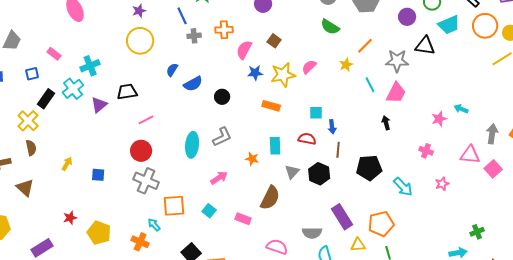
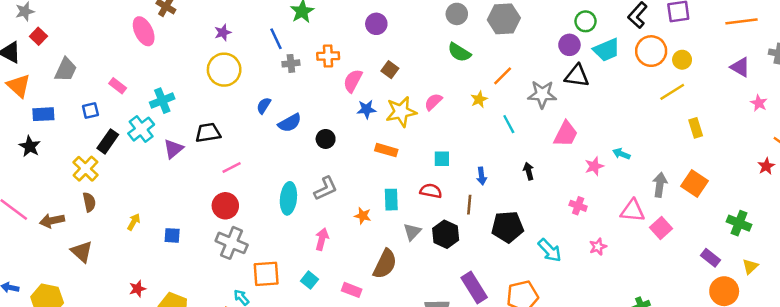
purple circle: (407, 17) -> (569, 45), moved
pink trapezoid: (396, 93) -> (566, 134), moved
blue arrow: (332, 127) -> (482, 176), moved
pink arrow: (219, 178) -> (322, 239), turned -42

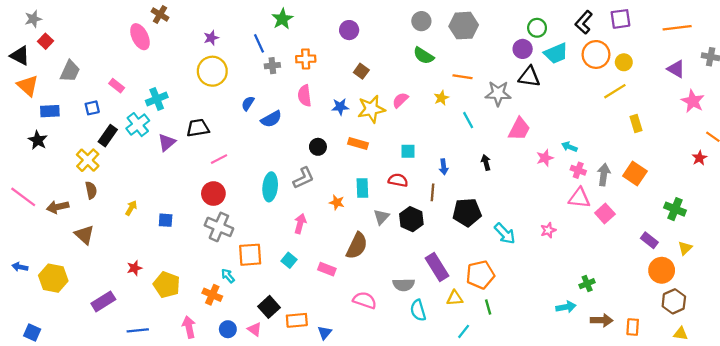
orange line: (503, 76) -> (463, 77), turned 54
pink semicircle: (353, 81) -> (305, 96), moved, turned -35
pink star: (759, 103) -> (693, 101), size x1.5
black circle: (326, 139) -> (318, 147), moved
pink cross: (578, 206) -> (578, 170), moved

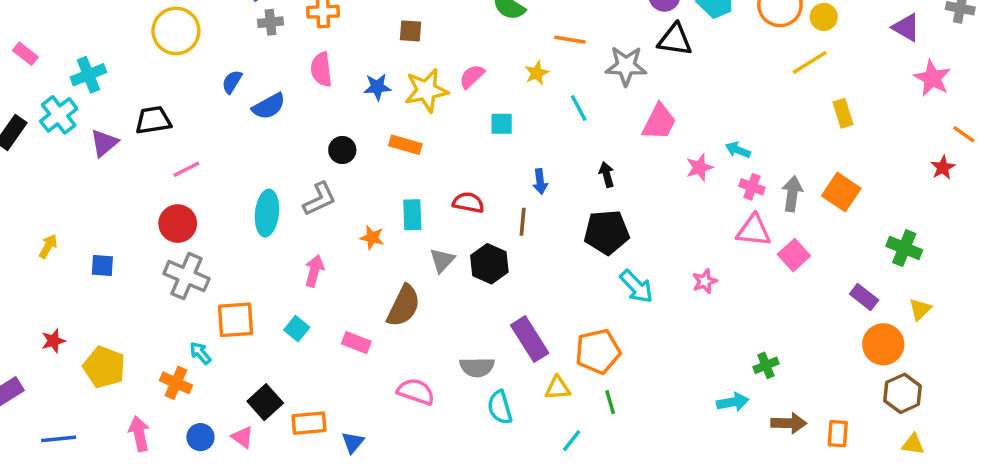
brown square: (361, 71) -> (411, 31), turned -32
cyan square: (408, 151) -> (502, 124), moved
black pentagon: (467, 212) -> (607, 232), moved

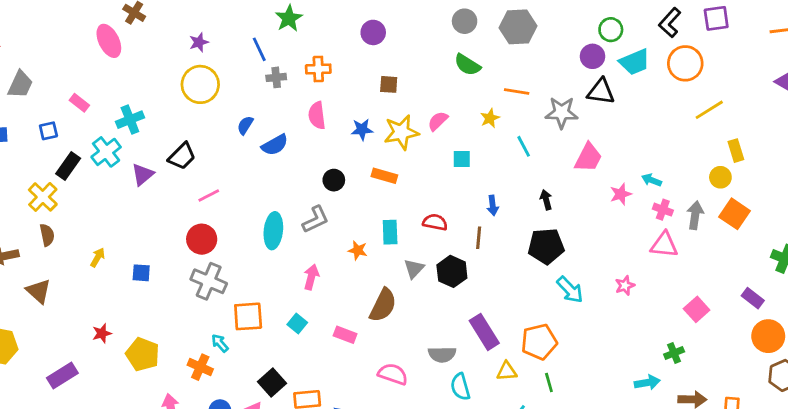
yellow circle: (824, 17) -> (720, 177), moved
black trapezoid: (153, 120) -> (182, 156), turned 144
pink square: (794, 255) -> (697, 309), moved

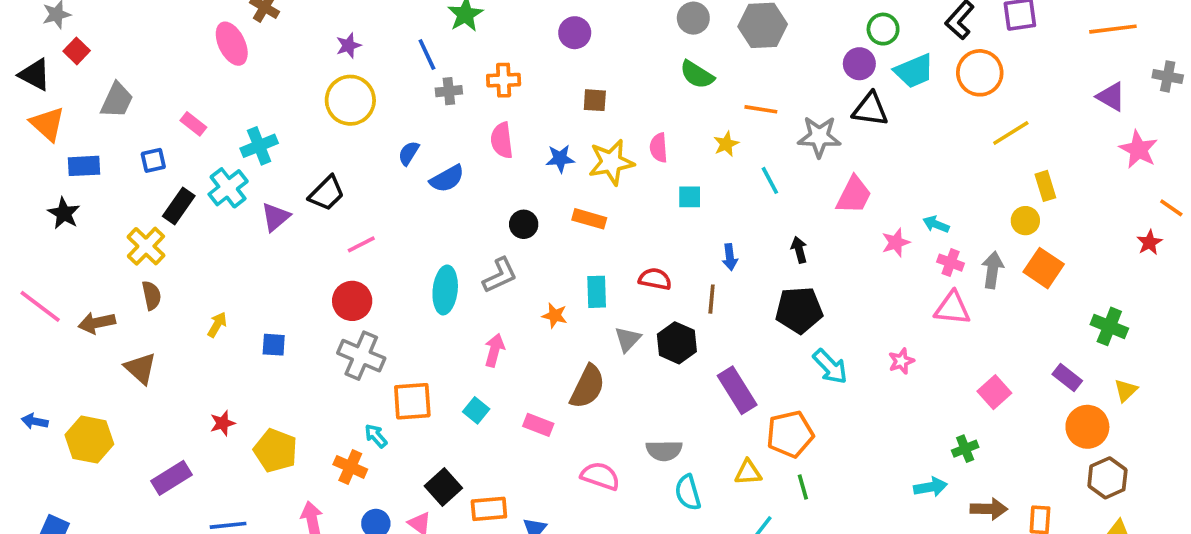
pink semicircle: (438, 121) -> (659, 148), turned -50
purple rectangle: (484, 332) -> (737, 390), moved

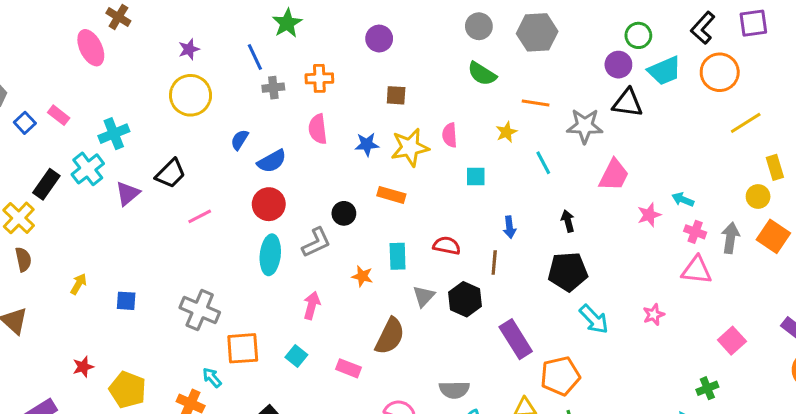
blue square: (153, 160) -> (25, 123), moved, turned -30
black circle: (524, 224) -> (344, 213), moved
red circle: (352, 301) -> (269, 204), moved

